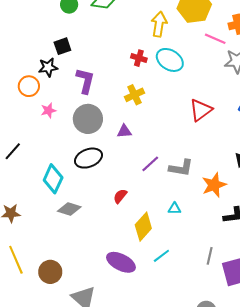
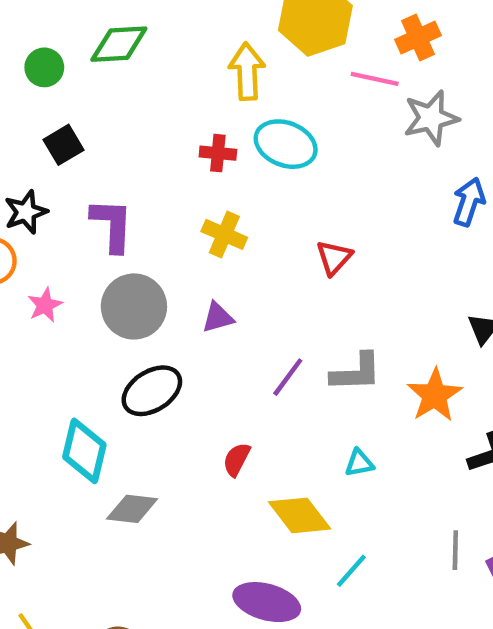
black square: (62, 46) -> (64, 145), moved
yellow cross: (135, 95) -> (224, 234), turned -30
red triangle: (201, 110) -> (334, 258), moved, size x0.7
yellow diamond: (143, 227) -> (300, 515), turned -68

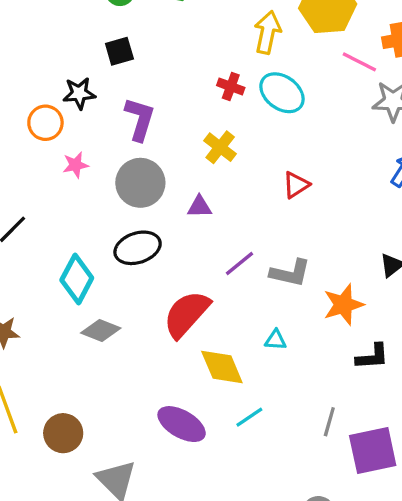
red semicircle: (237, 459) -> (186, 314), size x2.0

